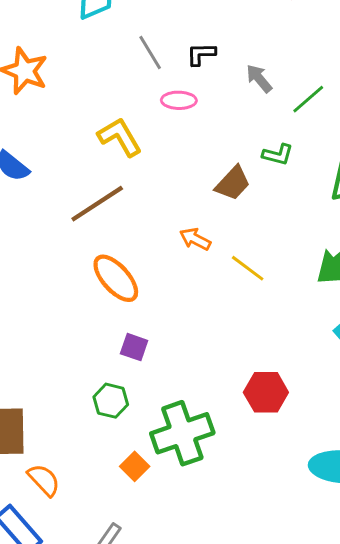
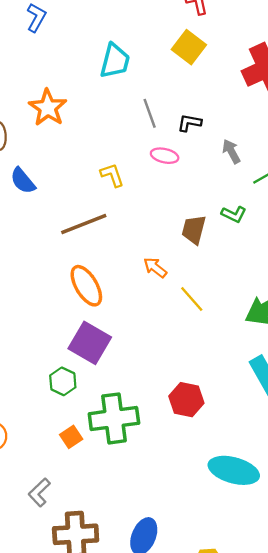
yellow L-shape: (120, 137) -> (112, 175), size x0.7
brown trapezoid: (233, 183) -> (194, 230), turned 140
purple square: (134, 347) -> (90, 343), size x1.8

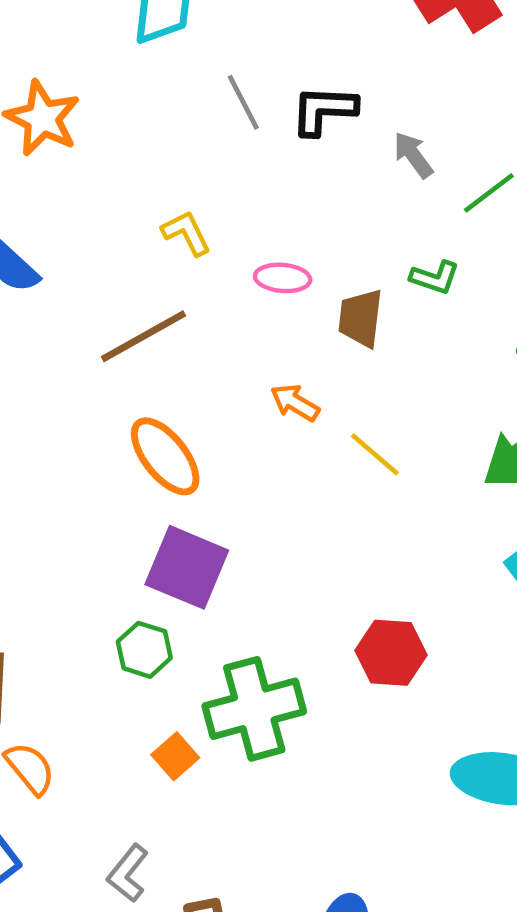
black L-shape: (189, 123) -> (324, 110), size x1.4
pink ellipse: (165, 156) -> (283, 278), moved

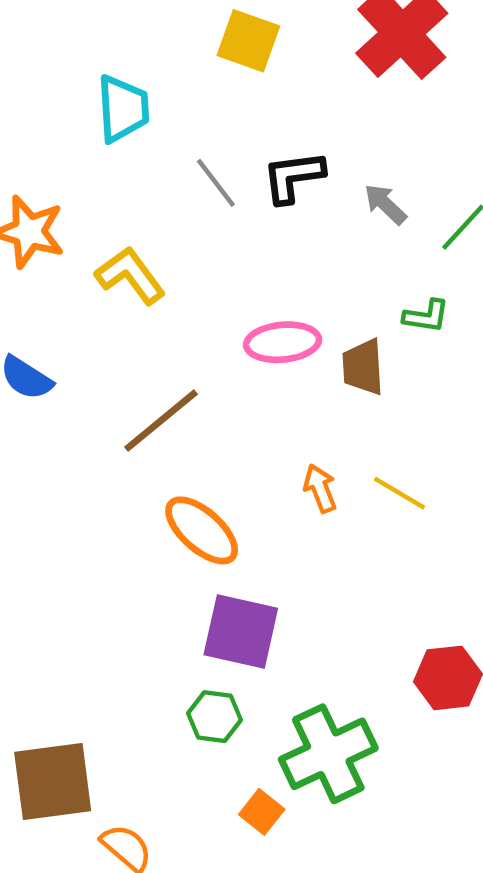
yellow L-shape: (186, 233) -> (130, 275), moved, size x1.4
pink ellipse: (283, 278) -> (283, 342), size x1.4
orange arrow: (295, 403) -> (320, 488), moved, turned 48

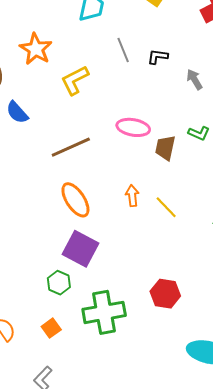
black L-shape: (293, 177) -> (158, 57), size x0.7
yellow L-shape: (130, 275) -> (75, 80), turned -96
orange square: (262, 812) -> (51, 328), moved

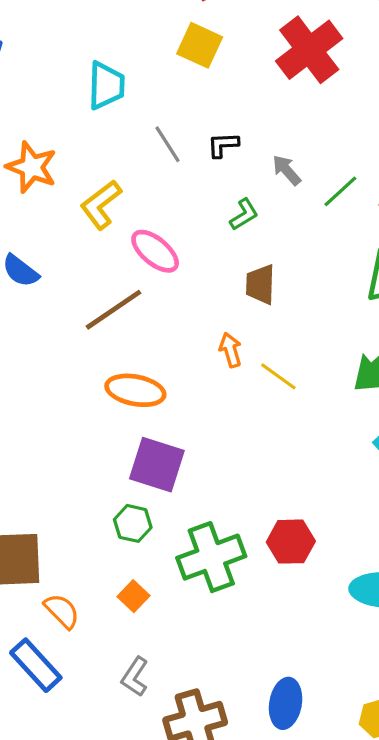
pink ellipse: (133, 127) -> (155, 251), moved, turned 40
green L-shape: (199, 133) -> (244, 214), moved, turned -45
orange arrow: (132, 196) -> (230, 350), moved
orange ellipse: (75, 200) -> (135, 390), turned -36
red hexagon: (165, 294) -> (291, 542), moved

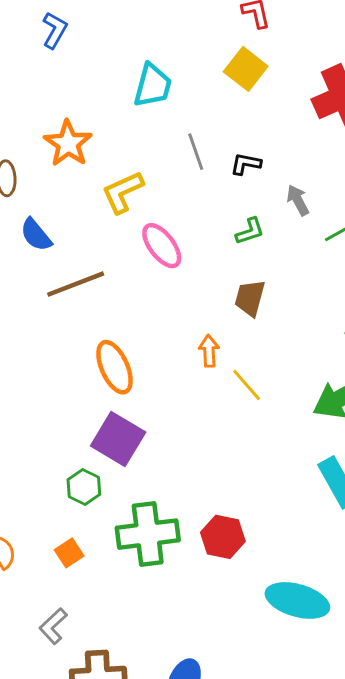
brown line: (114, 310) -> (76, 284), moved
orange ellipse: (135, 390) -> (114, 367), turned 42

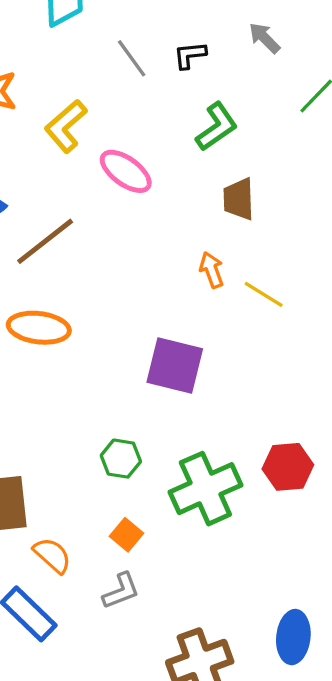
gray arrow: (298, 200) -> (264, 38), moved
green L-shape: (250, 231) -> (217, 127), size x1.4
orange ellipse: (114, 367) -> (39, 328), moved, turned -42
purple square: (118, 439) -> (175, 366), moved
gray L-shape: (53, 626) -> (121, 591), moved, turned -141

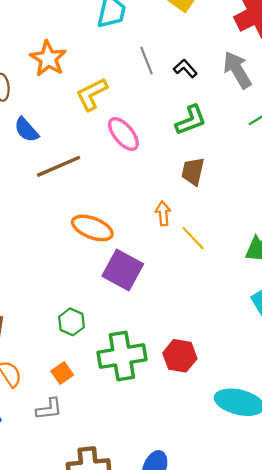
gray arrow: (264, 38) -> (237, 70), size x1.6
black L-shape: (190, 55) -> (185, 68), turned 40
orange ellipse: (39, 328) -> (92, 228), moved

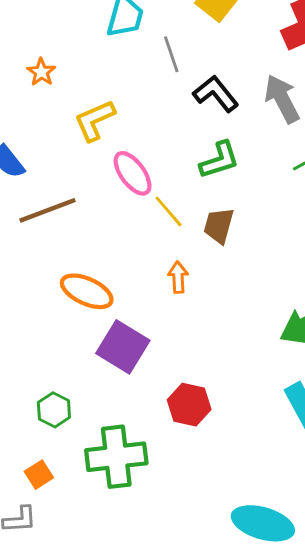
orange star: (48, 59) -> (41, 72), size x0.6
gray line: (147, 61) -> (171, 54), moved
black L-shape: (185, 68) -> (216, 94), size x1.5
yellow line: (193, 238) -> (169, 211), moved
red hexagon: (180, 356) -> (189, 405), moved

